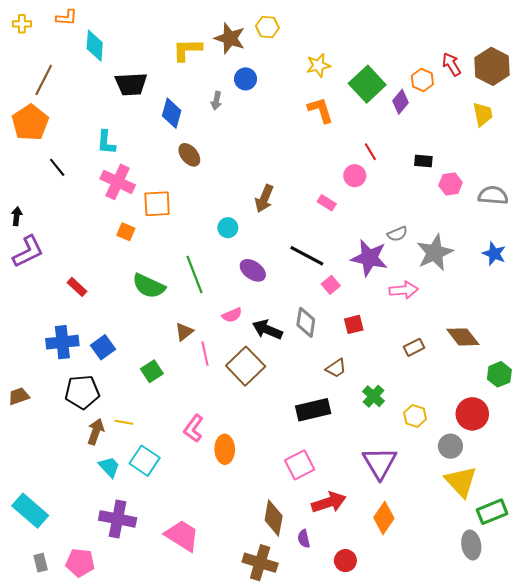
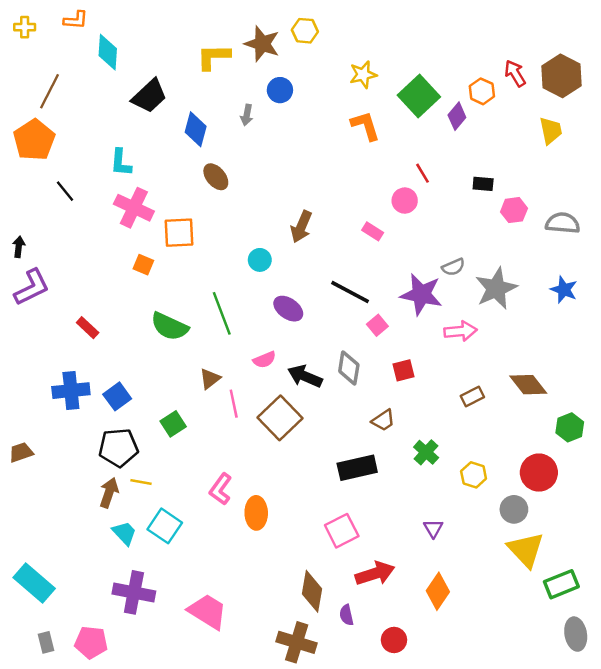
black trapezoid: (131, 84) -> (149, 96), turned -40
black pentagon: (82, 392) -> (118, 448), moved
purple triangle: (380, 463) -> (433, 528), size x0.5
gray ellipse: (471, 545) -> (576, 634), moved

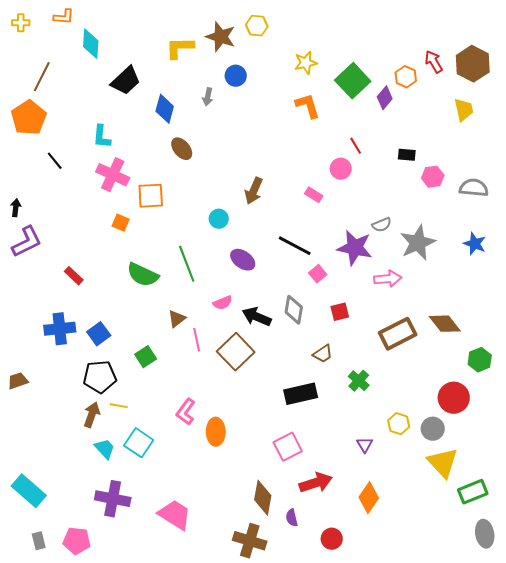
brown rectangle: (472, 396) -> (398, 334), size x1.8
yellow hexagon: (474, 475) -> (399, 424), moved

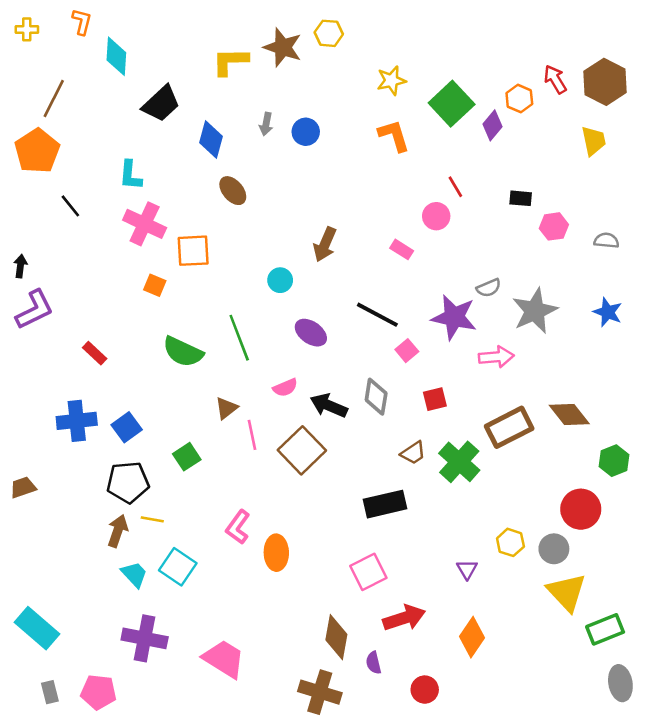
orange L-shape: (64, 17) -> (82, 22), turned -80
blue circle: (236, 76) -> (306, 132), moved
gray semicircle: (474, 188) -> (606, 241), size x0.7
green cross: (359, 381) -> (459, 462), moved, size x1.5

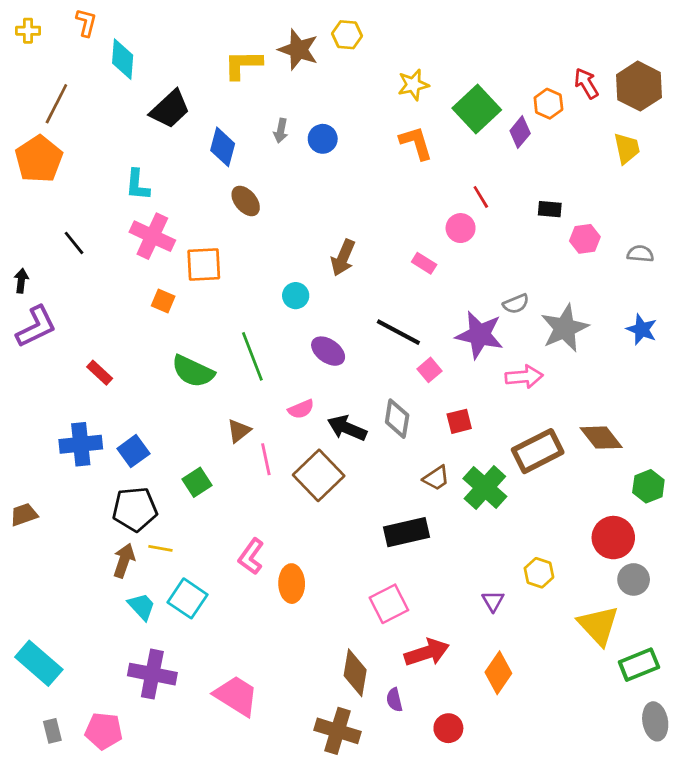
black line: (70, 206) -> (74, 243), moved
gray circle: (554, 549) -> (634, 579), moved

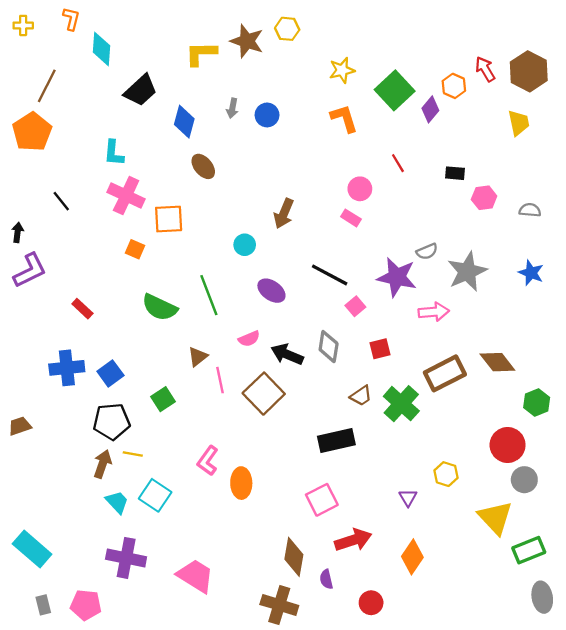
pink circle: (461, 228) -> (360, 189), moved

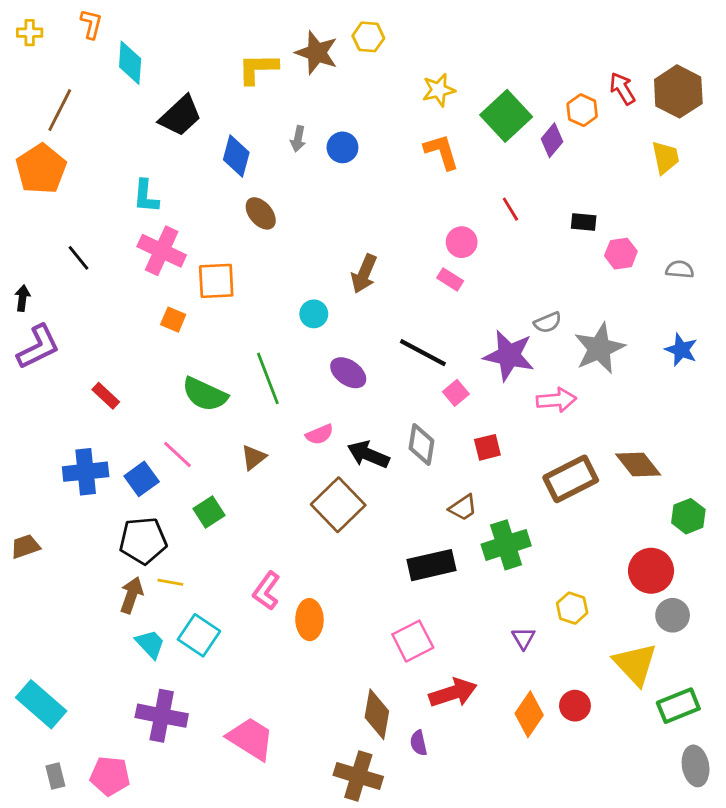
pink line: (220, 380) -> (177, 455), moved, turned -35
green cross: (401, 404) -> (506, 545), moved, turned 30
red circle: (371, 603) -> (575, 706), moved

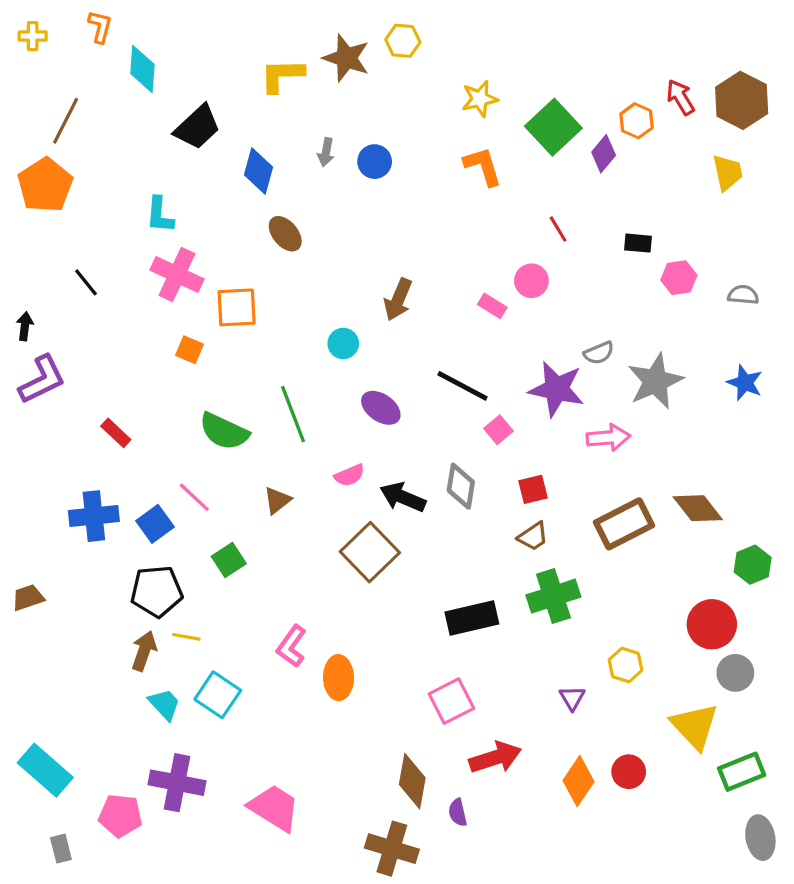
pink circle: (462, 242) -> (531, 281), moved
brown trapezoid: (463, 508) -> (533, 536), moved
pink pentagon: (110, 776) -> (120, 816), moved

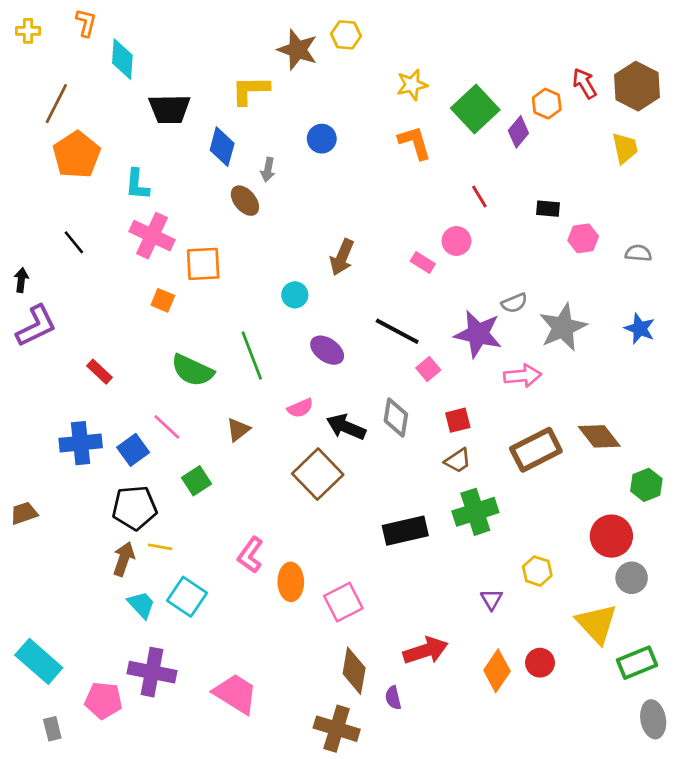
yellow L-shape: (282, 75) -> (250, 90), moved
black trapezoid: (197, 127) -> (170, 109), turned 42
gray arrow: (326, 152) -> (268, 170), moved
orange pentagon: (45, 185) -> (77, 155), moved
pink square: (451, 701) -> (343, 602), moved

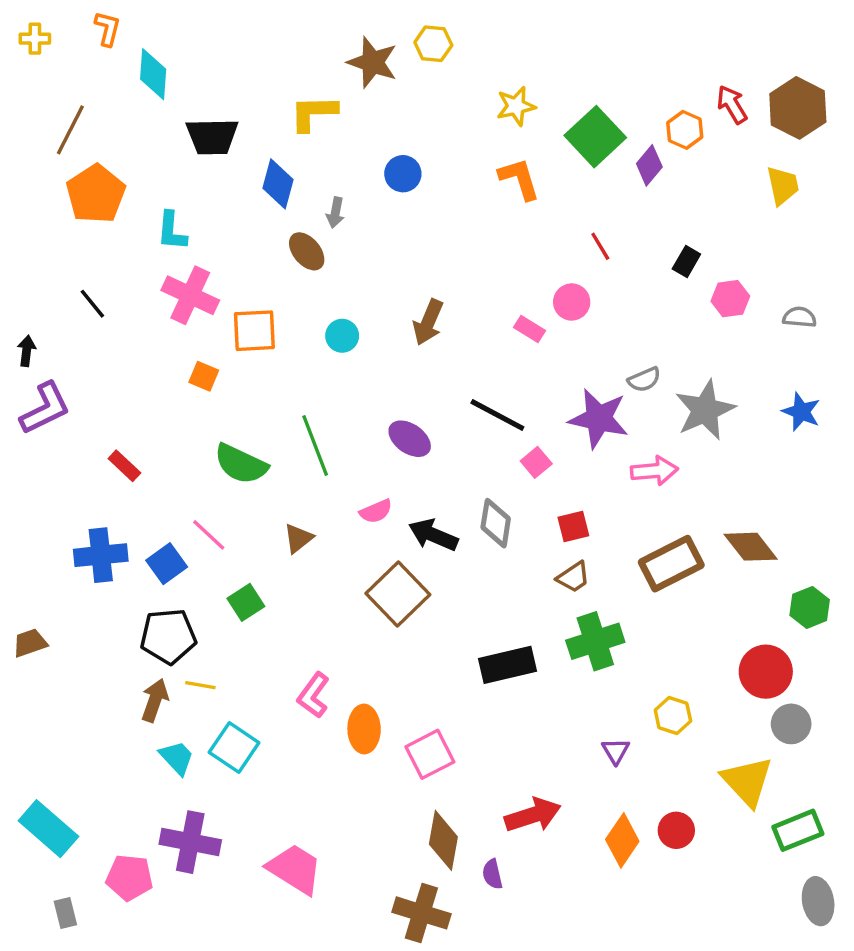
black rectangle: (548, 209) -> (686, 261), turned -65
cyan circle: (295, 295) -> (342, 336), moved

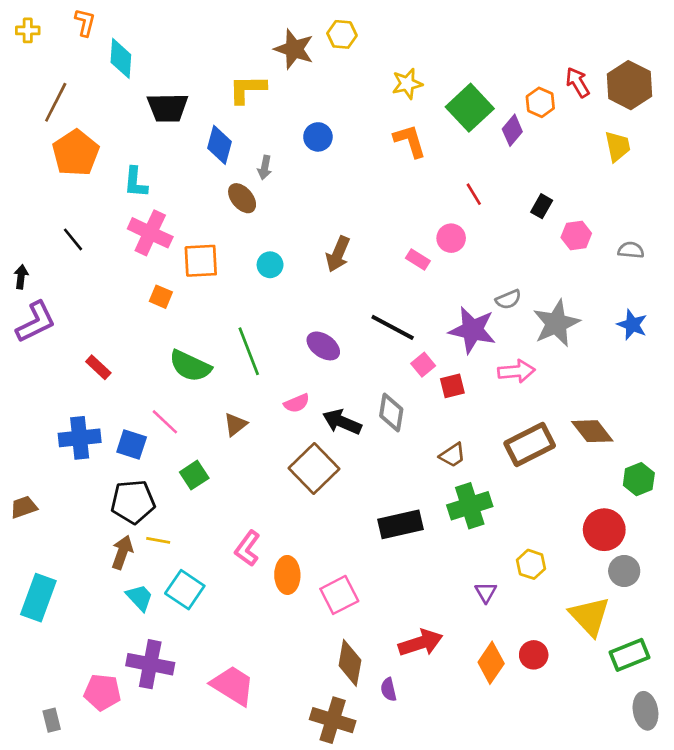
red square: (573, 526) -> (452, 386), moved
blue square: (167, 564) -> (132, 444), turned -36
cyan rectangle: (48, 829) -> (38, 598), moved, turned 69

